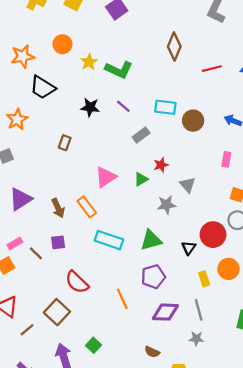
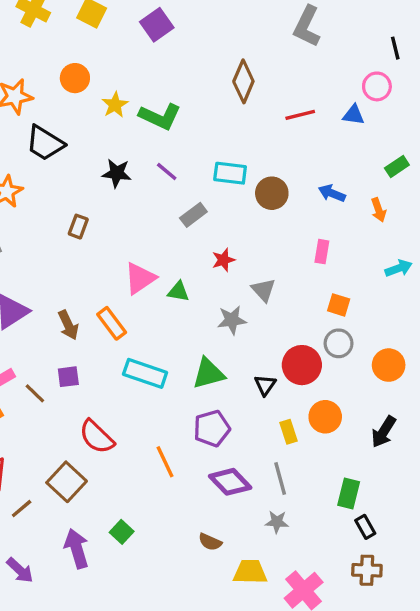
green triangle: (141, 179) -> (178, 292), moved, turned 40
purple diamond: (165, 312) -> (230, 482), turned 44

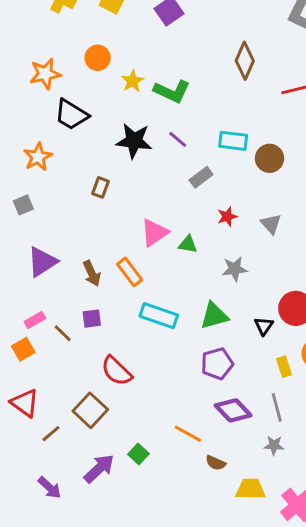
black star: (117, 173) -> (134, 141), size x1.4
gray triangle: (263, 290) -> (271, 224), moved
orange line: (165, 462) -> (188, 434), moved, turned -36
purple arrow: (77, 549) -> (99, 469), turned 64

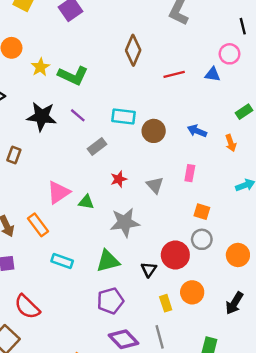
gray star: (235, 269) -> (125, 222), size x1.4
cyan rectangle: (159, 316) -> (62, 261), size x0.7

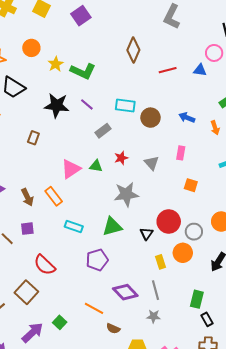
green triangle: (86, 202) -> (96, 166), moved
gray circle: (202, 239) -> (194, 232), moved
purple pentagon: (110, 301) -> (97, 260), moved

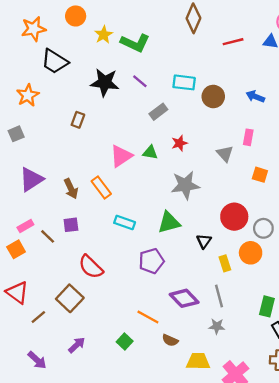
gray triangle: (152, 163) -> (225, 154), moved
black triangle: (146, 234) -> (204, 241), moved
green square: (60, 322) -> (125, 341), moved
purple arrow: (32, 333) -> (77, 345), size x0.7

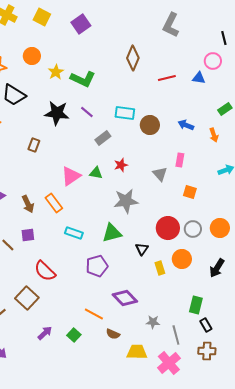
gray circle: (263, 228) -> (193, 229), moved
gray line: (219, 296) -> (176, 335), moved
purple arrow: (77, 345) -> (45, 333), moved

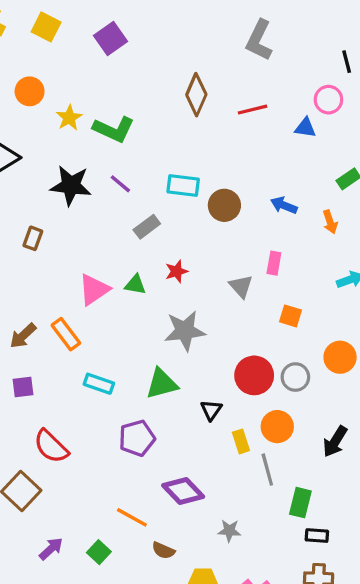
red line: (167, 78) -> (252, 110), moved
brown arrow: (28, 204) -> (23, 336), turned 72
orange circle: (220, 228) -> (340, 357), moved
black rectangle: (206, 325) -> (317, 536), turned -56
gray line: (176, 335) -> (267, 470), moved

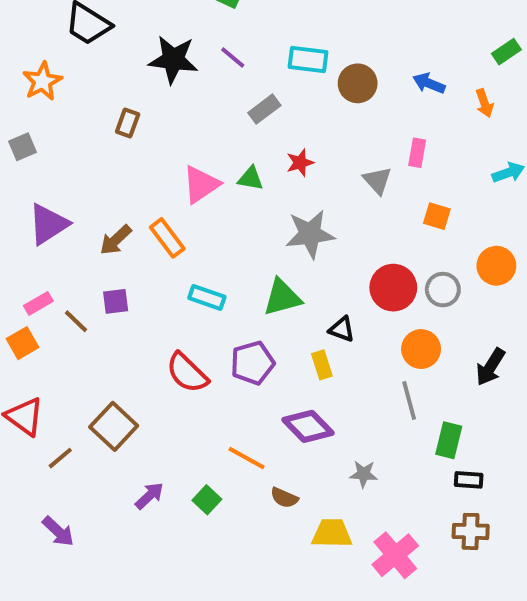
black triangle: (211, 410) -> (342, 329), turned -45
yellow rectangle: (241, 441) -> (322, 365), moved
red semicircle: (51, 446) -> (187, 373), moved

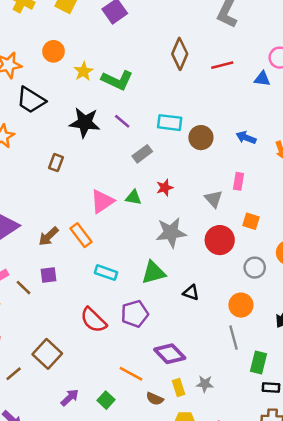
red circle: (393, 288) -> (220, 240), moved
yellow rectangle: (322, 365) -> (178, 388), moved

